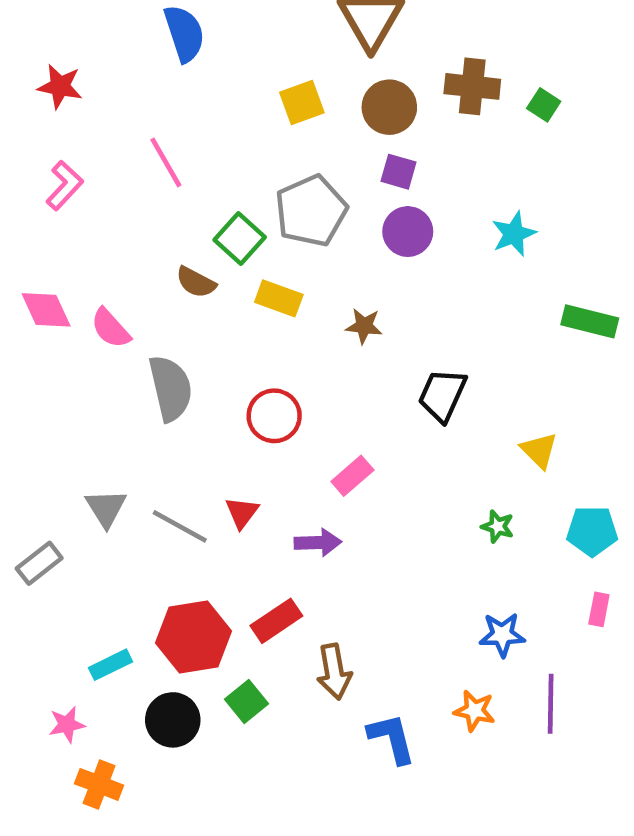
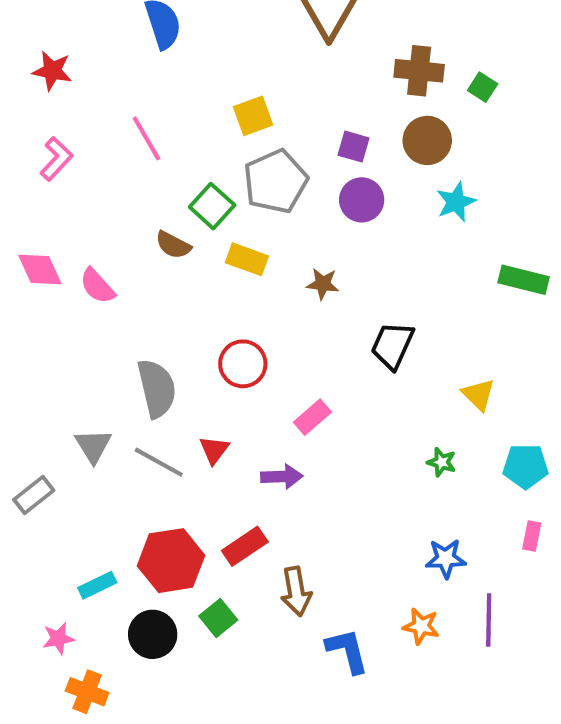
yellow square: (302, 103) -> (253, 116), moved
brown circle: (389, 107) -> (427, 140), moved
gray semicircle: (170, 388) -> (157, 388), moved

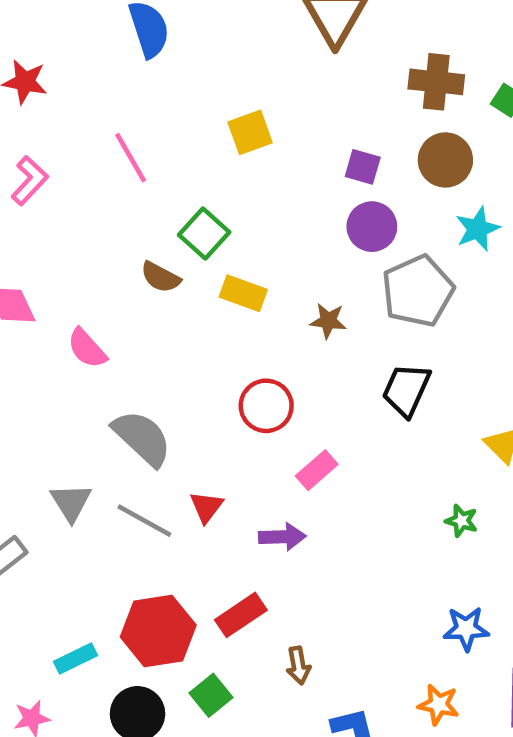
gray pentagon: (276, 181) -> (418, 291), moved
pink semicircle: (97, 286) -> (87, 348), moved
red circle: (243, 364) -> (266, 406), moved
gray semicircle: (157, 388) -> (142, 438), turned -34
brown arrow: (296, 591) -> (298, 665), size x0.7

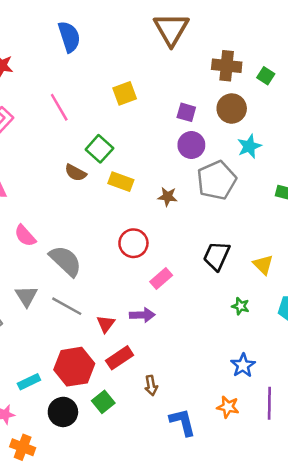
pink semicircle: (87, 348) -> (25, 236), moved
black trapezoid: (406, 390) -> (217, 256), moved
red triangle: (206, 507) -> (106, 324), moved
blue star: (466, 629) -> (243, 365), turned -30

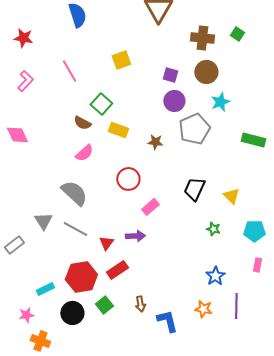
green square: (266, 76) -> (237, 34), moved
pink semicircle: (25, 236) -> (84, 153), moved, turned -90
brown arrow: (151, 386) -> (140, 304), moved

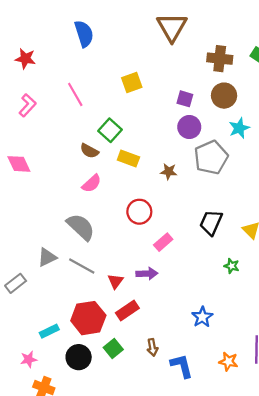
gray triangle: (43, 221) -> (47, 257), turned 36
blue star: (215, 276) -> (202, 317), moved
orange star: (203, 309) -> (228, 362), moved

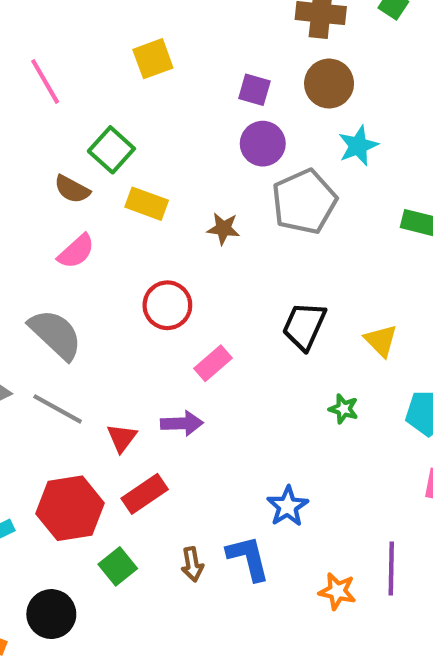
black circle: (79, 357) -> (51, 614), moved
blue L-shape: (182, 366) -> (248, 558), moved

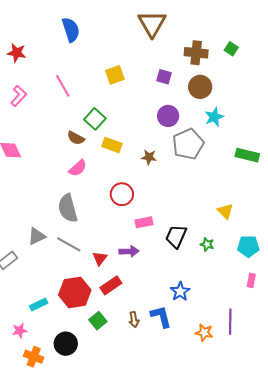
purple square: (254, 90) -> (164, 77), moved
black trapezoid: (304, 326) -> (176, 236), moved
gray semicircle: (55, 334) -> (68, 208), turned -148
pink rectangle: (213, 363) -> (144, 222), turned 30

